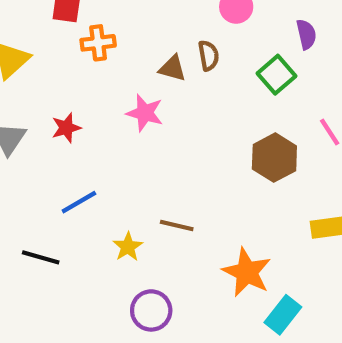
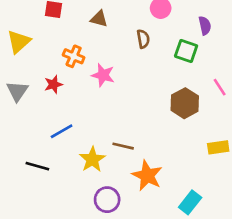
orange cross: (98, 43) -> (74, 56), moved, turned 30
brown triangle: (172, 68) -> (99, 19), moved
green square: (277, 75) -> (186, 51), turned -30
yellow star: (128, 247) -> (92, 159), size x1.4
orange star: (247, 272) -> (147, 176), moved

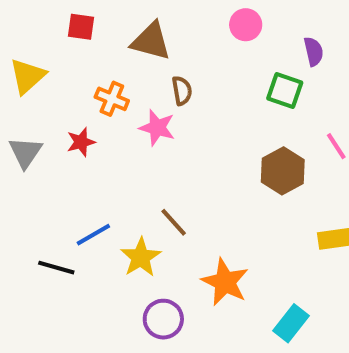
brown triangle: (99, 19) -> (151, 41), size x1.5
brown semicircle: (143, 39) -> (182, 91), moved
blue line: (62, 131) -> (93, 235), moved
brown line: (123, 146) -> (174, 222), moved, turned 35

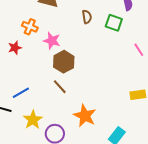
brown semicircle: (182, 91) -> (87, 17), moved
brown hexagon: (283, 171) -> (64, 62), moved
yellow star: (141, 257) -> (33, 120), moved

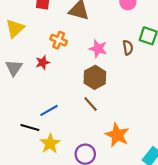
brown semicircle: (87, 17) -> (128, 48), moved
pink star: (52, 41) -> (98, 49), moved
yellow star: (33, 120) -> (50, 143), moved

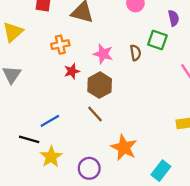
orange cross: (59, 40) -> (60, 45), turned -35
red star: (43, 62) -> (72, 71), moved

